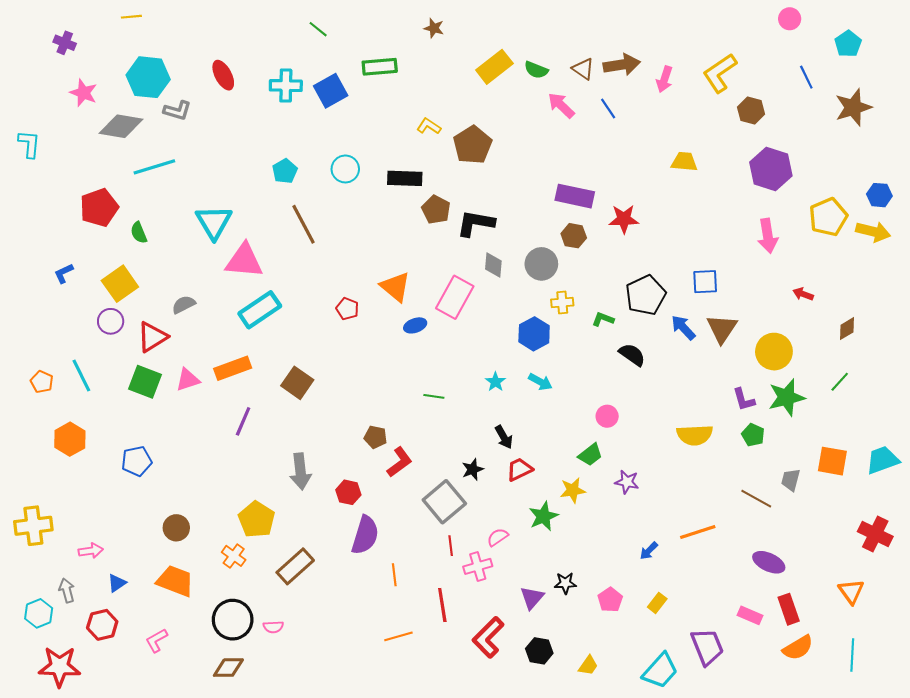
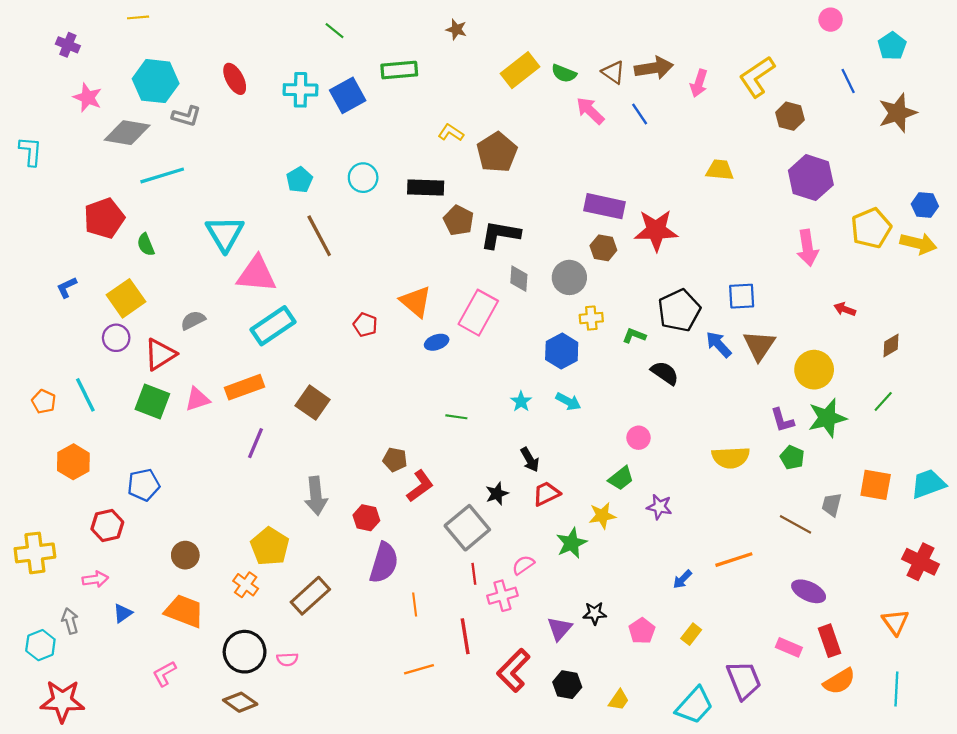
red star: (624, 219) -> (656, 230), size x1.4
red hexagon: (102, 625) -> (107, 525), moved
brown diamond: (228, 668) -> (240, 702), turned 36

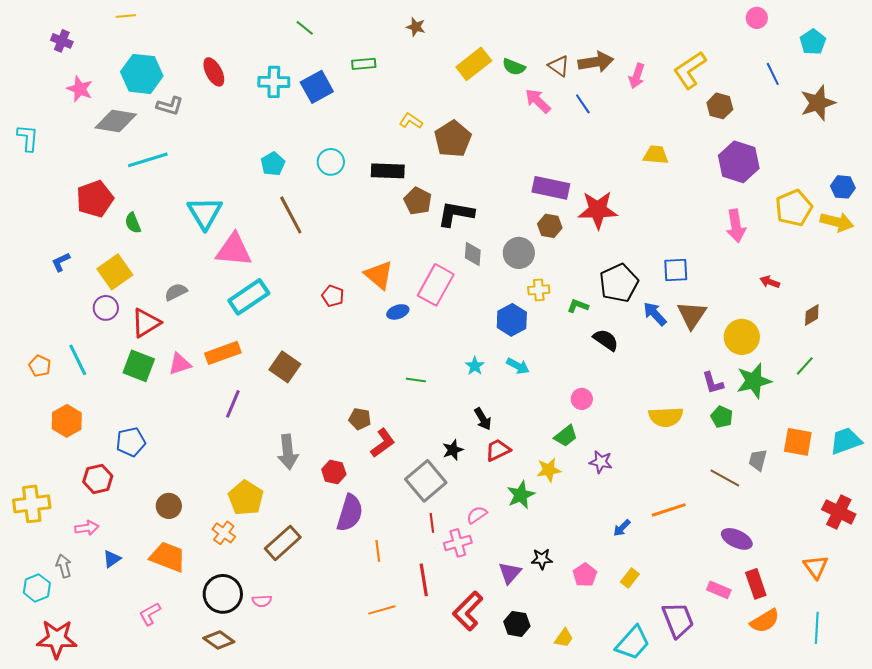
green rectangle: (399, 70) -> (364, 64), size x0.7

